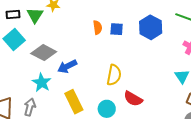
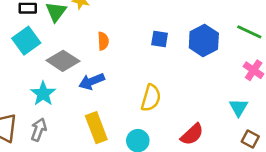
orange semicircle: (98, 27) -> (103, 41), moved
cyan star: (42, 83) -> (43, 94), moved
red semicircle: (133, 99) -> (192, 134), moved, turned -78

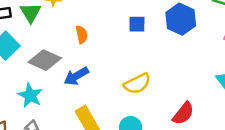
yellow semicircle: (151, 98) -> (137, 84), turned 56

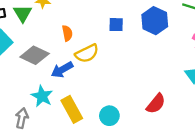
yellow semicircle: (137, 84) -> (87, 53), moved
cyan star: (30, 95) -> (42, 96), moved

